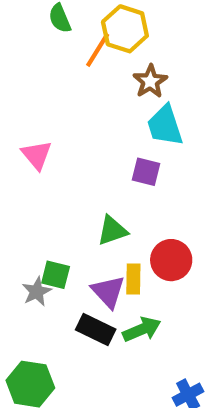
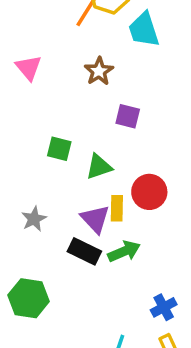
brown star: (150, 81) -> (99, 71), moved
cyan trapezoid: (165, 126) -> (144, 30), moved
pink triangle: (37, 155) -> (29, 68), moved
green square: (56, 275) -> (59, 149), moved

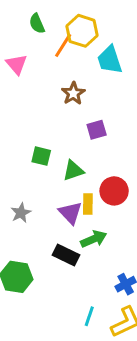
pink triangle: (29, 68) -> (16, 64), moved
purple square: (128, 116) -> (97, 130), turned -30
black rectangle: (84, 251) -> (66, 255), moved

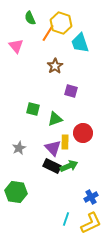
purple square: (97, 130) -> (71, 91), turned 32
black rectangle: (66, 255) -> (52, 166), moved

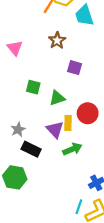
pink triangle: (16, 46) -> (15, 48), moved
black rectangle: (52, 166) -> (31, 149), moved
cyan line: (66, 219) -> (79, 207), moved

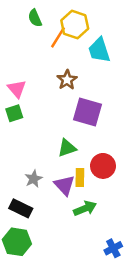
purple square: (75, 68) -> (88, 112), size x1.6
green square: (33, 87) -> (14, 113), moved, turned -32
gray star: (18, 130) -> (34, 179), moved
black rectangle: (31, 149) -> (21, 208), moved

